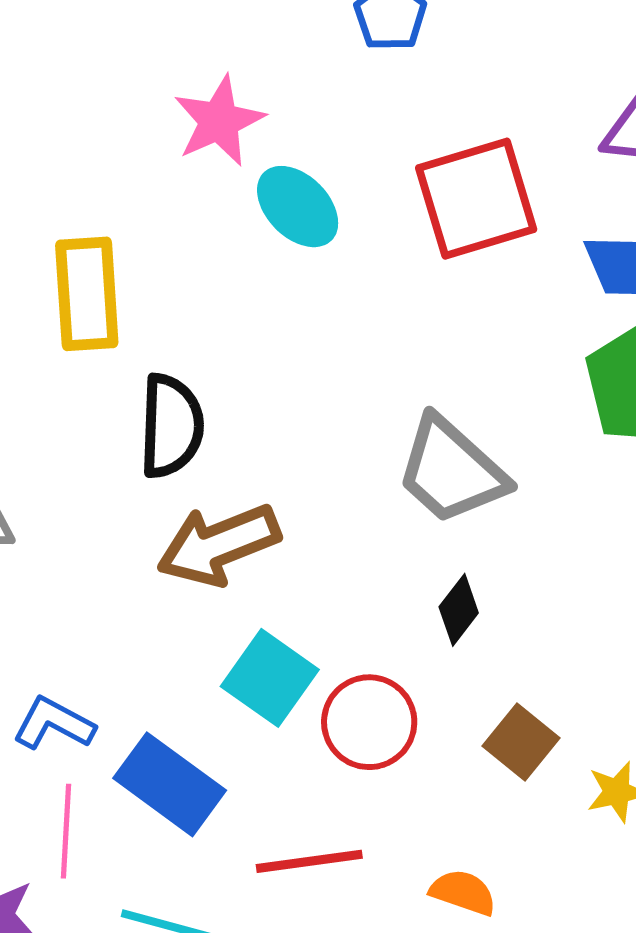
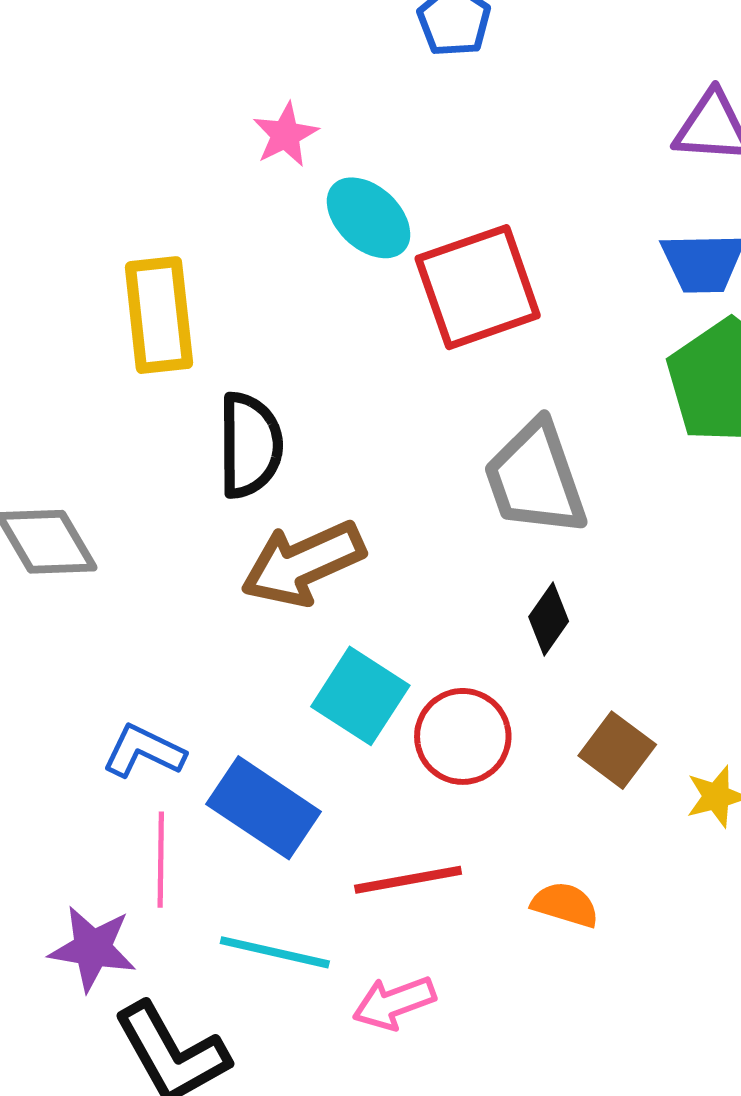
pink star: (219, 121) -> (285, 135), size x0.7
red square: (476, 199) -> (478, 287), moved
gray trapezoid: (451, 471) -> (535, 478), turned 31

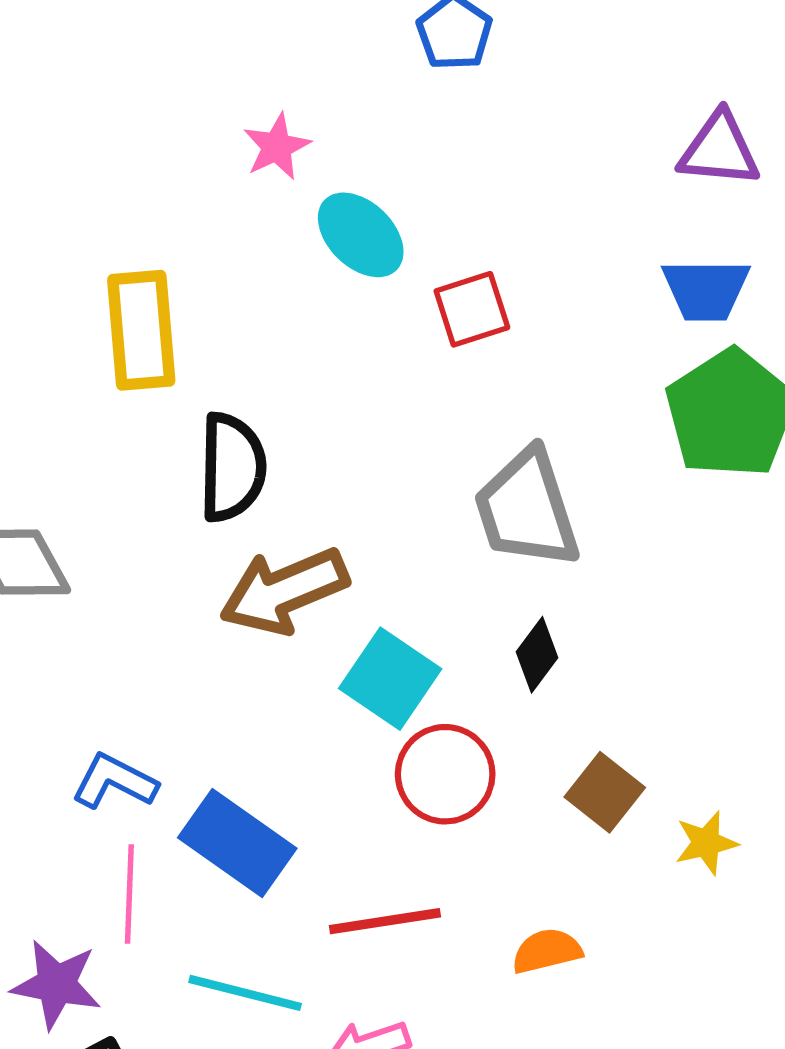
red square: (478, 287) -> (472, 309), size x0.6
cyan square: (360, 696) -> (390, 679), moved
orange semicircle: (565, 905) -> (547, 951), turned -32

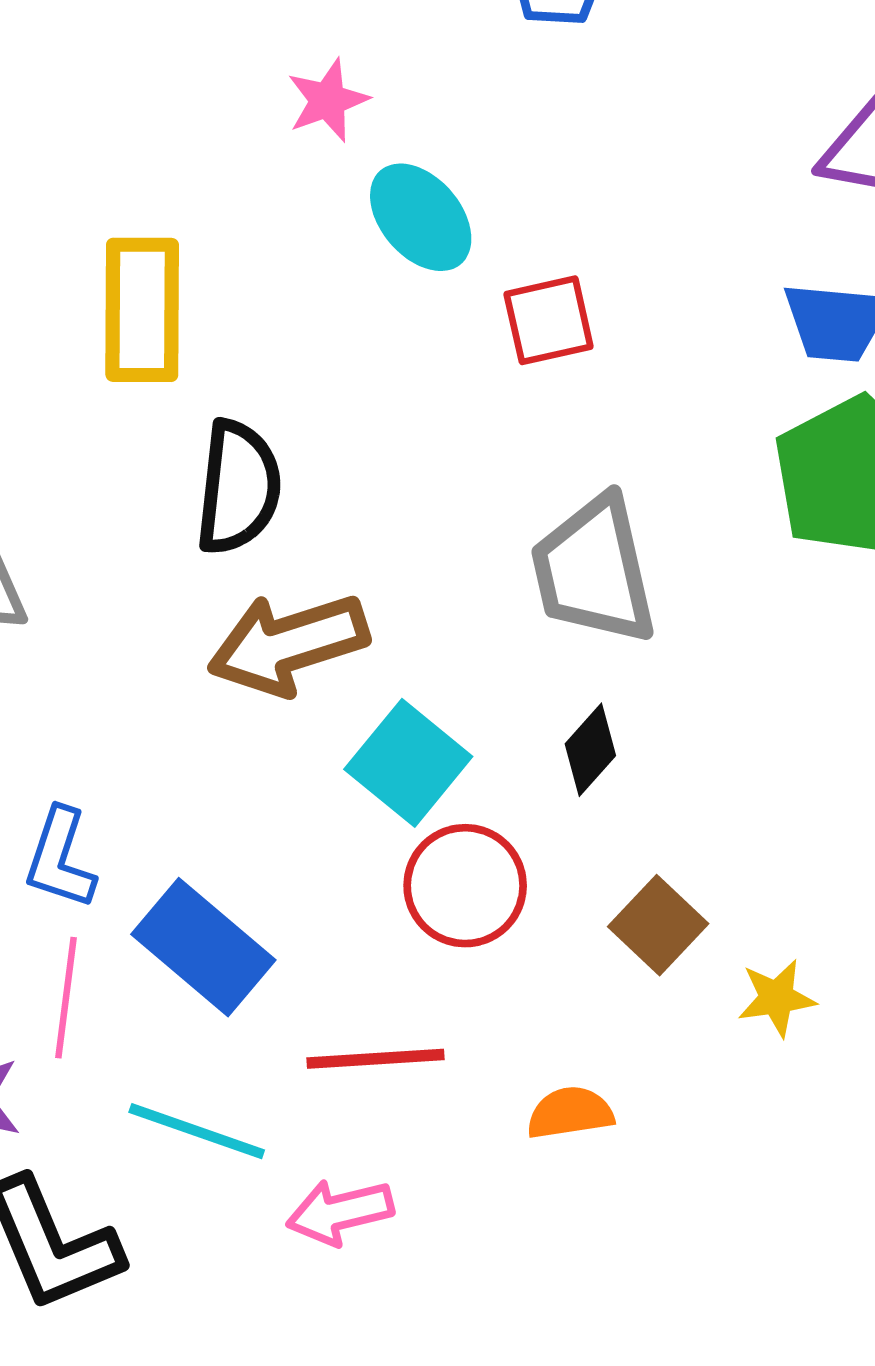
blue L-shape: (114, 781) -> (60, 858), turned -104

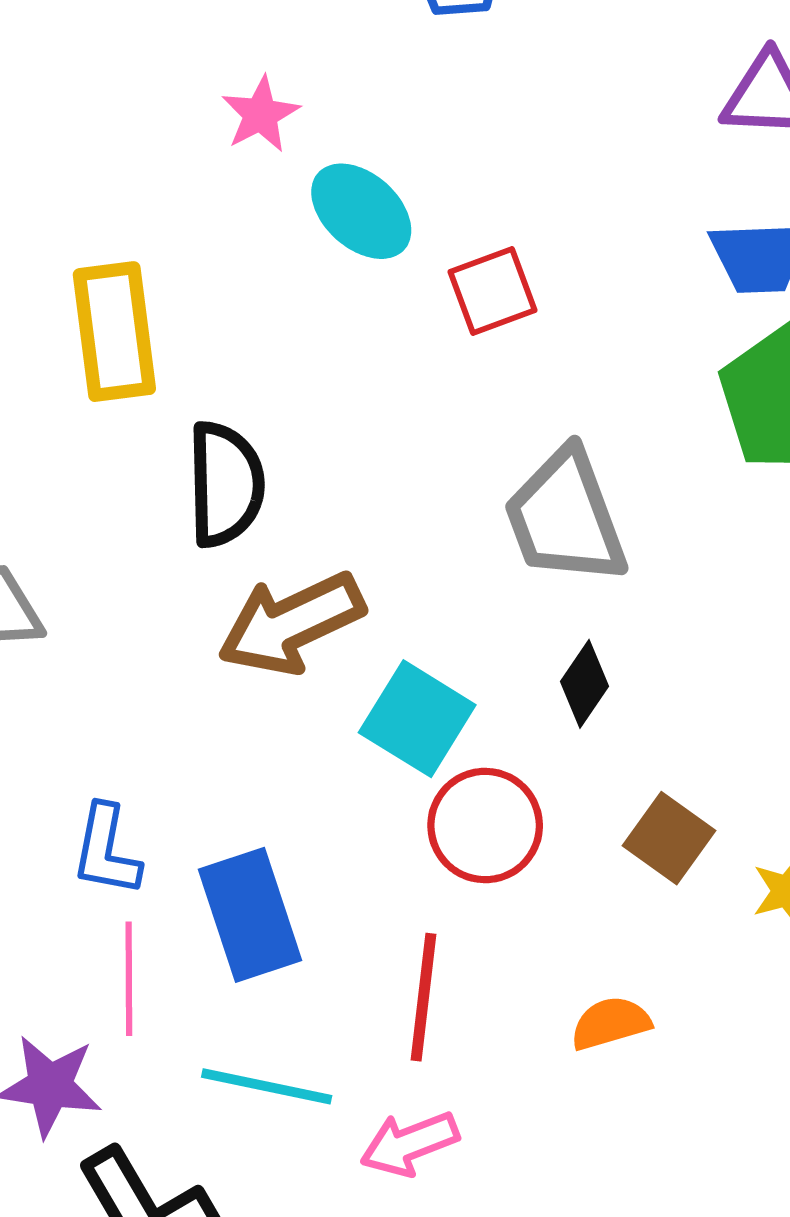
blue rectangle: (203, 947) -> (250, 915), turned 39
red line: (375, 1059) -> (423, 997), turned -72

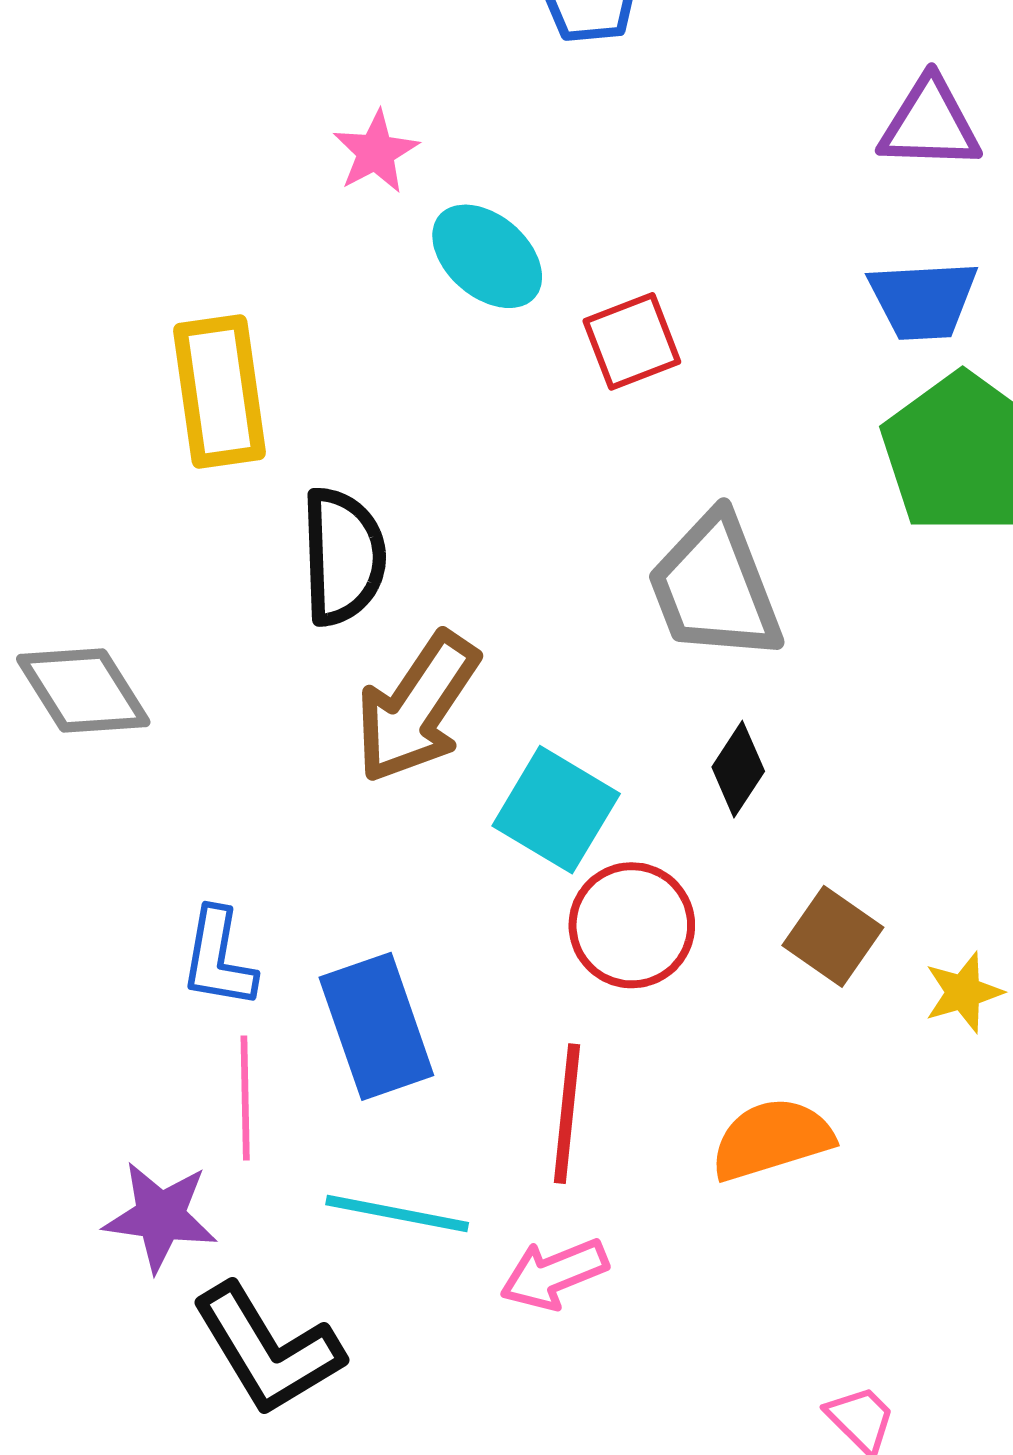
brown arrow: (291, 623) -> (417, 708), turned -30
orange semicircle: (611, 1023) -> (772, 1139), size x1.4

